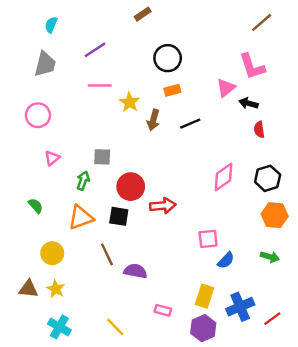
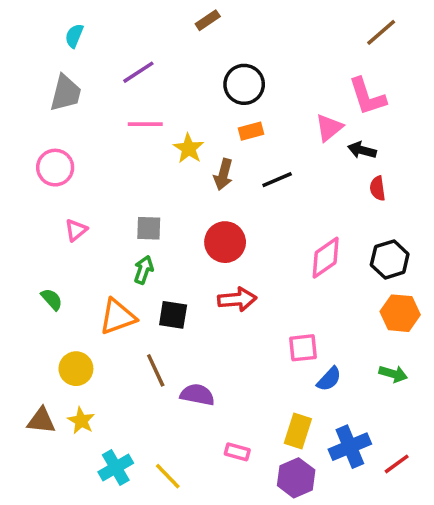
green arrow: (83, 181) -> (144, 270), moved
red circle: (131, 187) -> (225, 242), moved
cyan cross: (59, 327) -> (116, 467), moved, turned 30

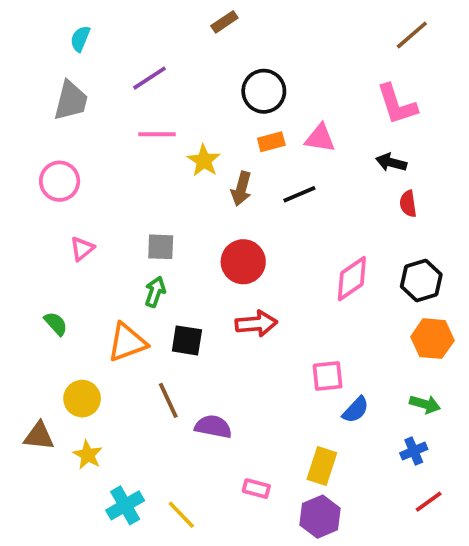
pink triangle: (329, 128) -> (320, 138), moved, turned 48
brown triangle: (41, 421) -> (39, 436), moved
blue cross: (350, 447) -> (414, 451), moved, size x0.6

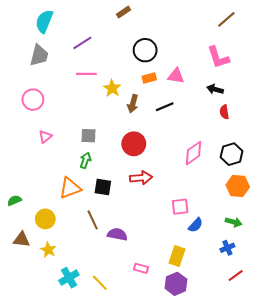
cyan semicircle: (80, 39) -> (44, 21), size x1.6
green semicircle: (56, 324) -> (14, 200), moved, turned -72

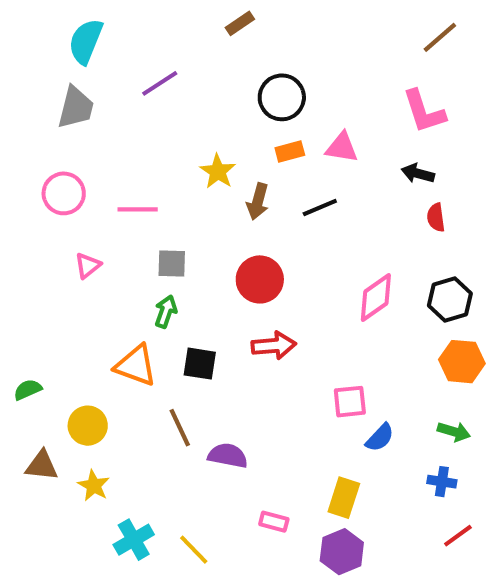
pink line: (86, 74) -> (138, 209), moved
orange triangle: (70, 188) -> (136, 366), turned 40
blue cross: (227, 248) -> (442, 482), turned 32

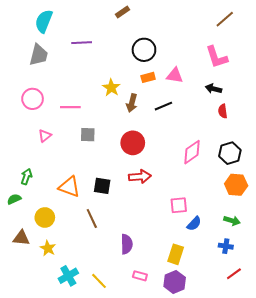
purple line: (160, 83) -> (82, 43), turned 30
green arrow: (166, 312) -> (26, 177), moved
purple semicircle: (228, 456) -> (127, 244), moved, turned 78
pink rectangle: (274, 522) -> (140, 276), moved

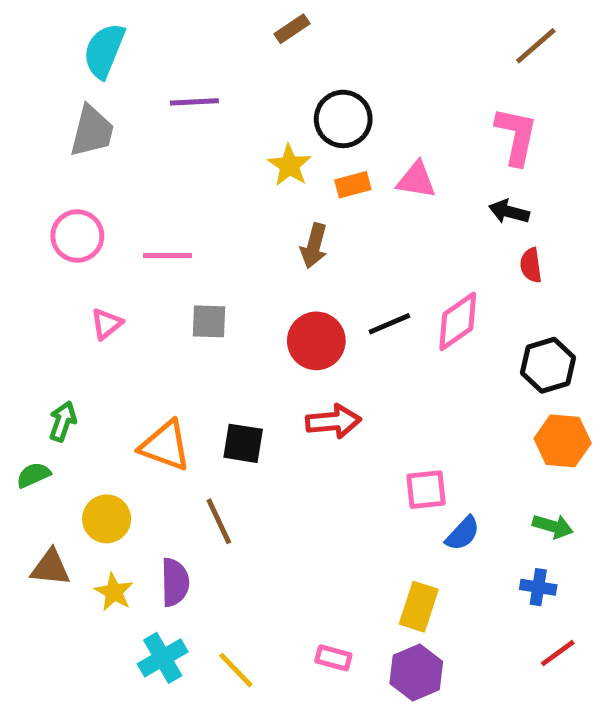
pink L-shape: (217, 57) -> (516, 136), turned -150
yellow star: (111, 88) -> (289, 165), moved
black line: (163, 106) -> (389, 324), moved
pink diamond: (192, 152) -> (458, 321), moved
purple semicircle: (127, 244) -> (175, 582), moved

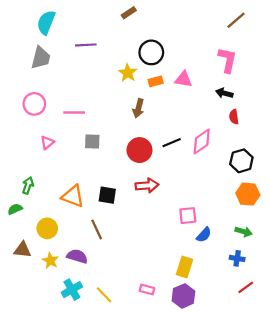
purple semicircle: (175, 582) -> (77, 256), turned -72

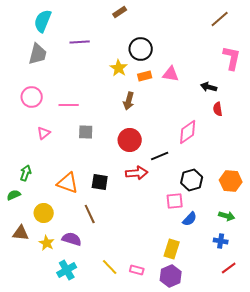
pink L-shape: (227, 60) -> (232, 58), moved
black line: (172, 143) -> (160, 156), moved
black hexagon: (241, 161) -> (192, 180), moved
yellow line: (104, 295) -> (110, 267), moved

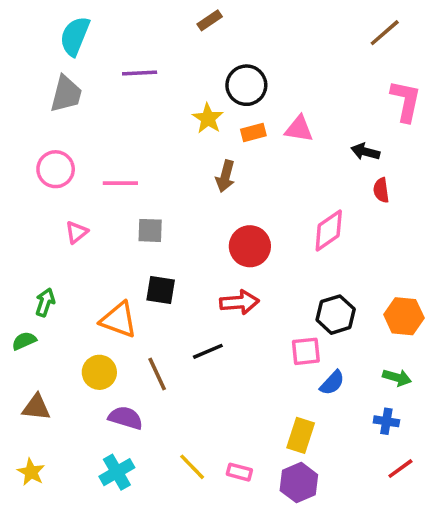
red circle: (130, 140) -> (250, 246), moved
black line: (160, 156) -> (208, 351), moved
black square: (100, 182) -> (161, 290), moved
yellow circle: (44, 213) -> (99, 372), moved
yellow star: (47, 243) -> (31, 472), moved

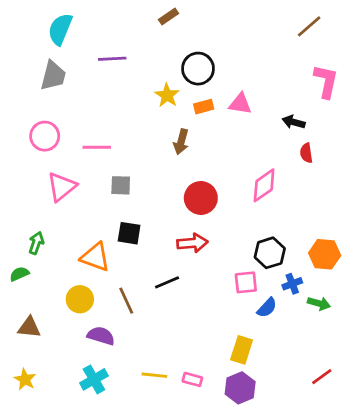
pink triangle: (77, 232) -> (62, 187), size x1.6
blue cross: (386, 421) -> (292, 284), moved, turned -30
yellow line: (192, 467) -> (154, 375), turned -40

